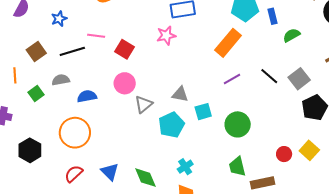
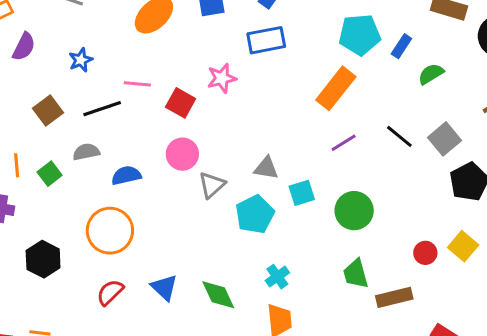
blue rectangle: (272, 16) -> (401, 46), turned 49
pink star: (166, 35) -> (222, 78), moved
orange line: (15, 75) -> (17, 165), moved

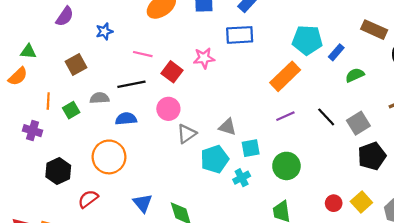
black line: (102, 109) -> (131, 84), moved
cyan cross: (277, 277) -> (242, 178), moved
red semicircle: (110, 292) -> (88, 199), moved

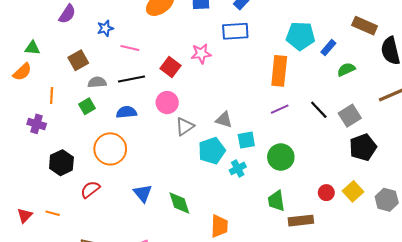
pink line: (143, 54) -> (130, 48), moved
orange rectangle: (285, 76) -> (279, 71), turned -40
gray semicircle: (99, 98) -> (97, 82), moved
green square: (71, 110) -> (87, 106), moved

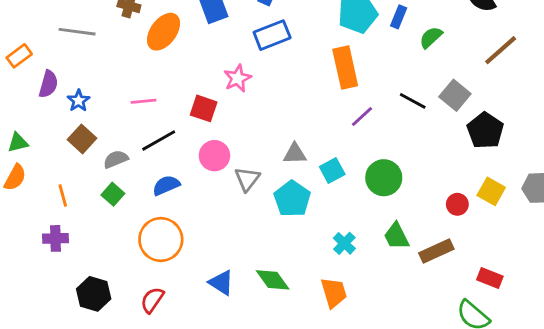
blue star: (105, 28) -> (79, 101), moved
black hexagon: (61, 163) -> (94, 294), moved
cyan cross: (238, 168) -> (344, 243), moved

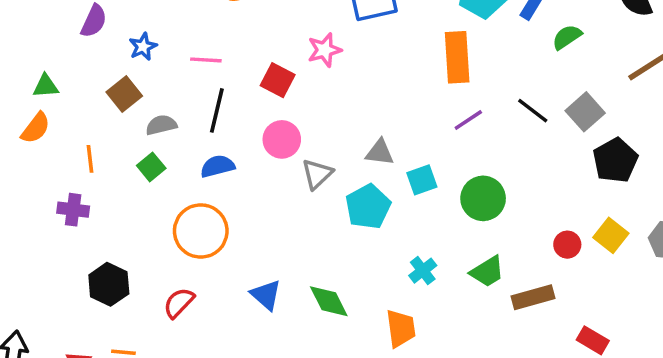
blue star: (79, 101) -> (143, 47), moved
black line: (159, 140) -> (217, 110), turned -56
green trapezoid: (396, 236) -> (487, 272), turned -104

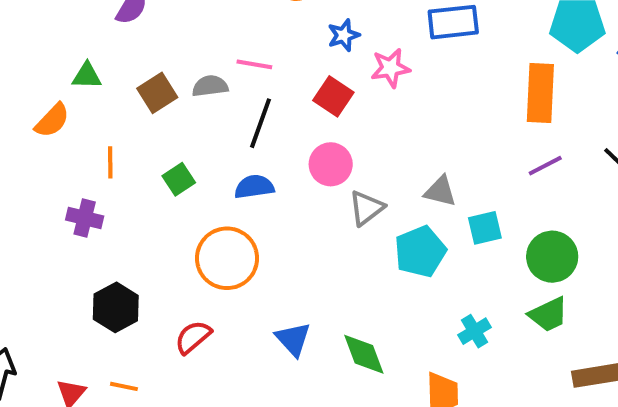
blue star: (143, 47) -> (344, 35), moved
green triangle: (46, 86) -> (87, 76), moved
gray semicircle: (161, 125) -> (210, 86), moved
green trapezoid: (487, 272) -> (548, 314), moved

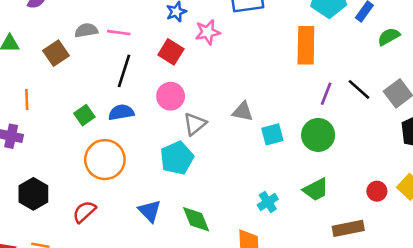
gray semicircle: (210, 86) -> (86, 30), moved
purple line: (545, 166) -> (326, 94), moved, turned -40
green square: (179, 179) -> (84, 115), moved
cyan pentagon: (420, 251) -> (177, 158), moved
green circle: (552, 257) -> (318, 135), moved

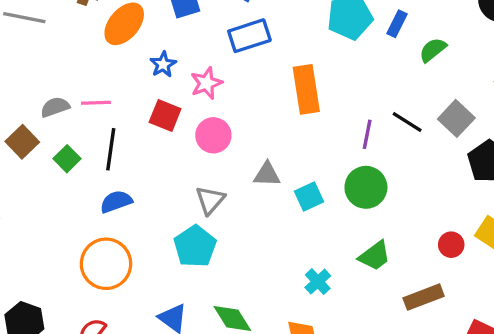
orange rectangle: (306, 45) -> (306, 89), moved
pink circle: (171, 96) -> (213, 135), moved
green square: (84, 115) -> (67, 159), moved

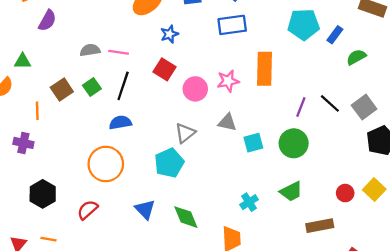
pink star: (206, 83) -> (228, 81), moved
brown square: (22, 142) -> (62, 89), moved

